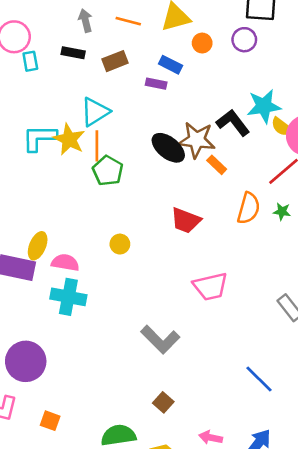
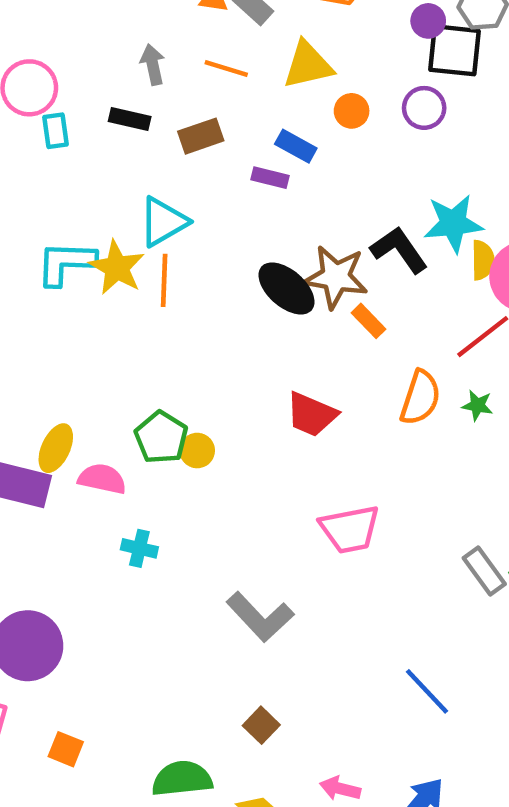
yellow semicircle: (282, 127) -> (483, 260), turned -130
green pentagon: (108, 171) -> (161, 437), moved
cyan cross: (68, 297) -> (139, 548), moved, size x0.6

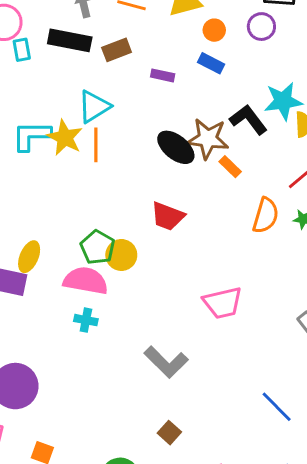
black rectangle: (130, 119) -> (70, 40), size x1.6
blue rectangle: (296, 146) -> (211, 63), moved
red trapezoid: (312, 414) -> (168, 216), moved
yellow circle: (197, 451) -> (121, 255), size x1.4
pink semicircle: (102, 479) -> (86, 281), moved, size x1.4

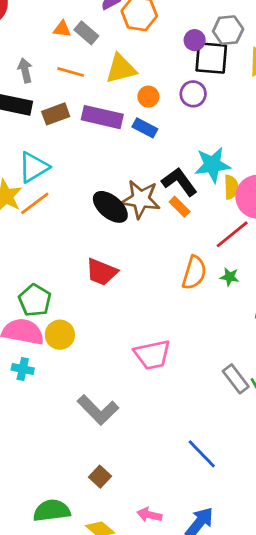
purple rectangle: (163, 75) -> (102, 117), moved, size x1.8
orange line: (96, 145) -> (35, 203), turned 52
orange rectangle: (230, 167) -> (180, 207), moved
yellow circle: (121, 255) -> (60, 335), moved

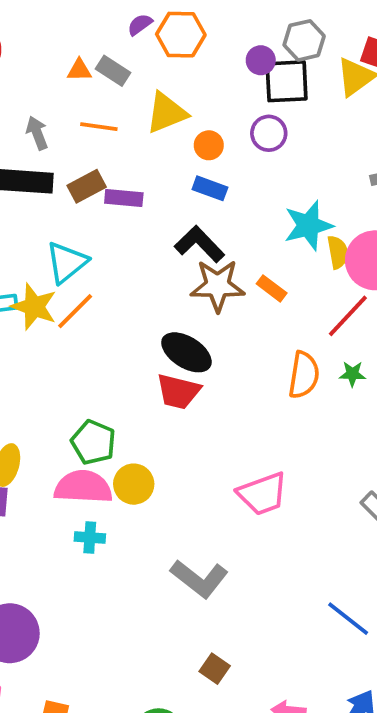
purple rectangle: (102, 117) -> (124, 198), moved, size x0.7
black L-shape: (179, 182) -> (200, 244), moved
black ellipse: (110, 207) -> (186, 352), moved

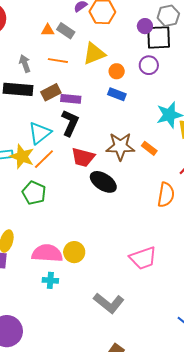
black L-shape: (200, 244) -> (70, 123), moved, turned 68
red trapezoid: (178, 391) -> (83, 157), moved
green pentagon: (93, 442) -> (34, 193), moved

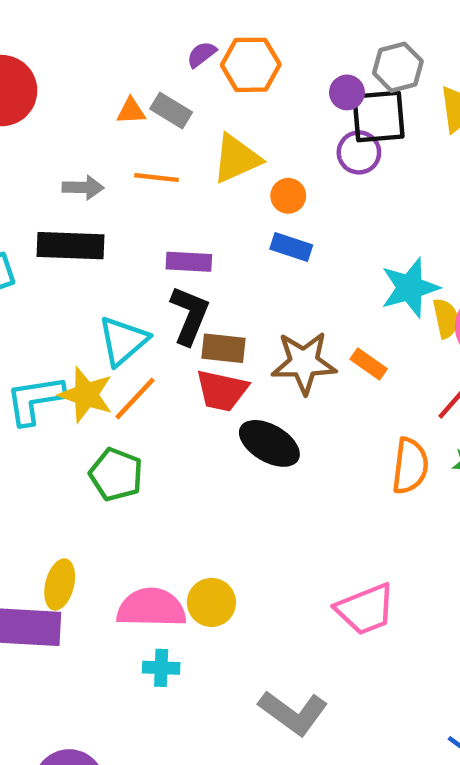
gray arrow: (25, 64) -> (83, 188), turned 114
purple circle: (149, 65) -> (359, 152), moved
brown rectangle: (51, 92) -> (224, 348), moved, turned 36

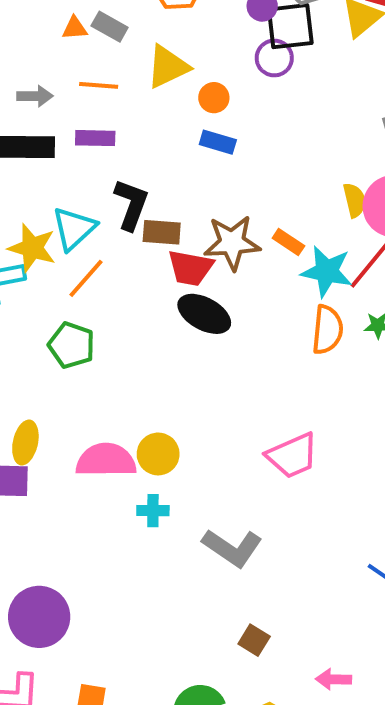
purple rectangle: (189, 262) -> (95, 138), moved
cyan star: (410, 288) -> (327, 271), moved, turned 30
red trapezoid: (222, 391) -> (190, 268), moved
yellow star: (86, 395) -> (32, 248), moved
cyan cross: (161, 668) -> (153, 511), moved

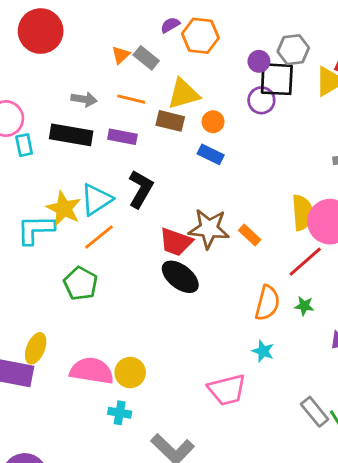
orange triangle: (75, 28) -> (121, 55), turned -48
yellow semicircle: (355, 200) -> (302, 213), size x1.4
brown rectangle: (162, 232) -> (170, 121), moved
cyan star: (327, 271) -> (263, 351), moved, size x0.6

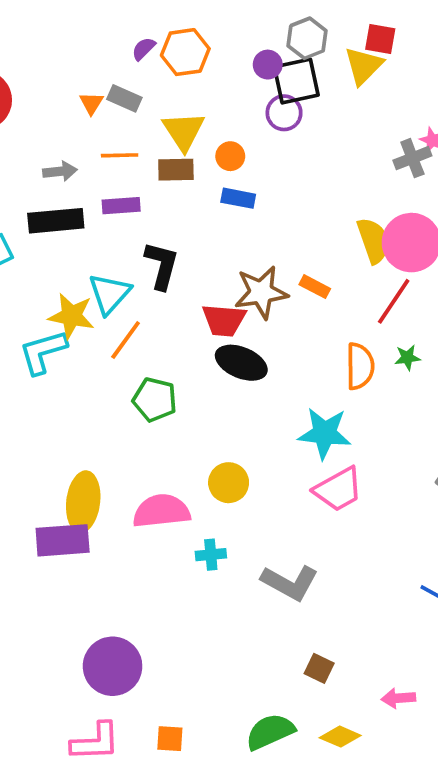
yellow triangle: (183, 94) -> (184, 131), turned -32
green pentagon: (81, 284) -> (155, 400), moved
yellow ellipse: (36, 348) -> (83, 502), size x1.4
cyan star: (263, 351) -> (325, 433), moved, size x1.8
yellow circle: (130, 373) -> (229, 483), moved

